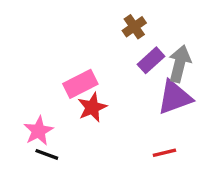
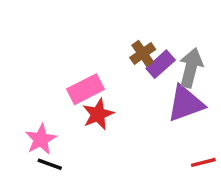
brown cross: (134, 27) -> (143, 53), moved
red line: (164, 153) -> (203, 162), moved

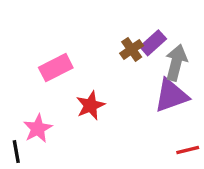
purple rectangle: (161, 64) -> (153, 43), moved
pink rectangle: (85, 89) -> (56, 68), moved
black line: (50, 164) -> (16, 152), moved, turned 60

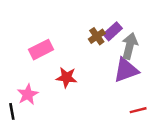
red star: (90, 105) -> (67, 77), turned 30

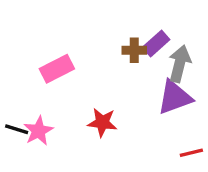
brown cross: (97, 36) -> (134, 50), turned 35
red star: (67, 77) -> (102, 122), moved
black line: (12, 111) -> (17, 129), moved, turned -63

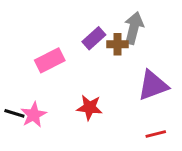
purple rectangle: (156, 44) -> (94, 38), moved
gray arrow: (180, 64) -> (134, 28), moved
red line: (191, 153) -> (156, 134), moved

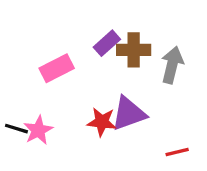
gray arrow: (134, 28) -> (172, 65), moved
brown cross: (118, 44) -> (134, 50), size x1.4
purple triangle: (153, 85) -> (129, 113), moved

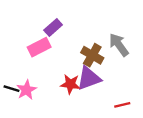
purple rectangle: (107, 43) -> (53, 28), moved
brown cross: (134, 50) -> (92, 55), moved, turned 30
gray arrow: (172, 65) -> (119, 45), turned -50

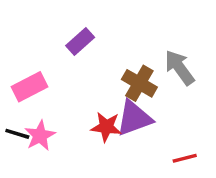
pink rectangle: (39, 47) -> (30, 87), moved

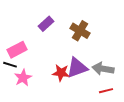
gray arrow: (179, 68) -> (103, 69), moved, turned -45
brown cross: (139, 83) -> (80, 31), moved
black line: (17, 134) -> (10, 65), moved

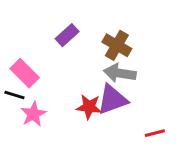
pink rectangle: (17, 50) -> (25, 73), turned 72
gray arrow: (103, 69) -> (120, 73), moved

